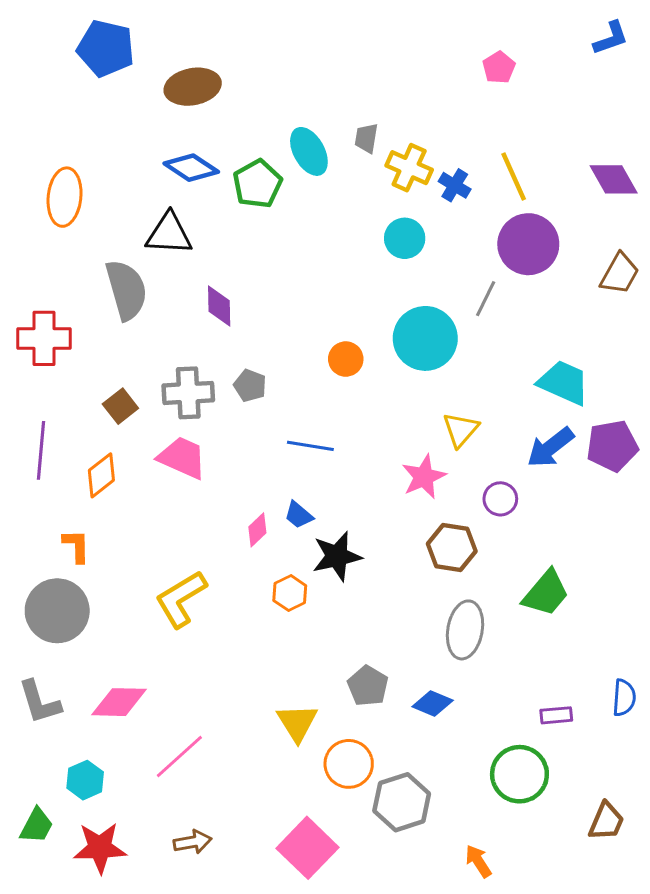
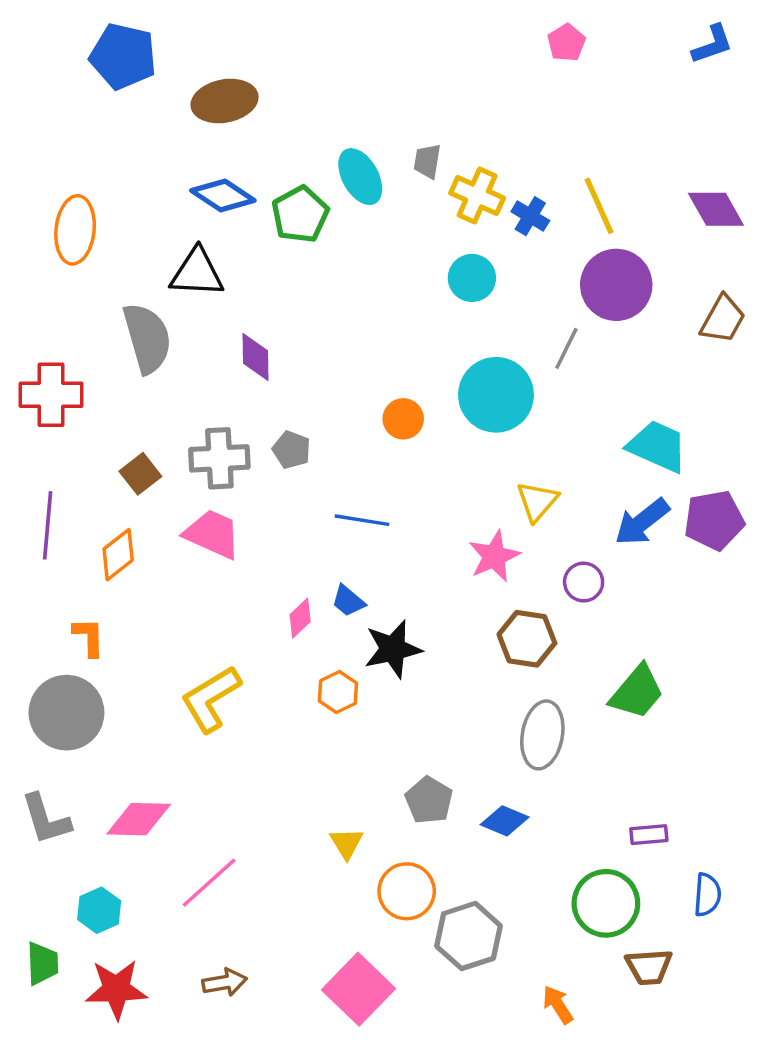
pink pentagon: (499, 67) -> (566, 43), moved
blue semicircle: (624, 698) -> (707, 895), moved
yellow triangle: (297, 723) -> (347, 843), size x0.7
brown trapezoid: (606, 821) -> (649, 967), moved, turned 63
green trapezoid: (37, 826) -> (42, 963), turned -30

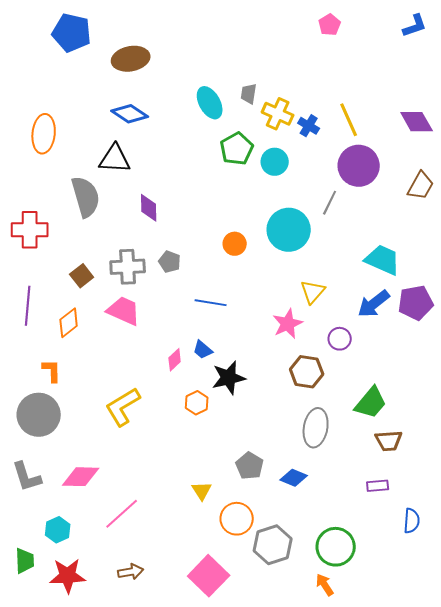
green pentagon: (300, 214) -> (237, 149), moved
green circle: (606, 903) -> (336, 547), moved
brown trapezoid: (649, 967) -> (389, 441), moved

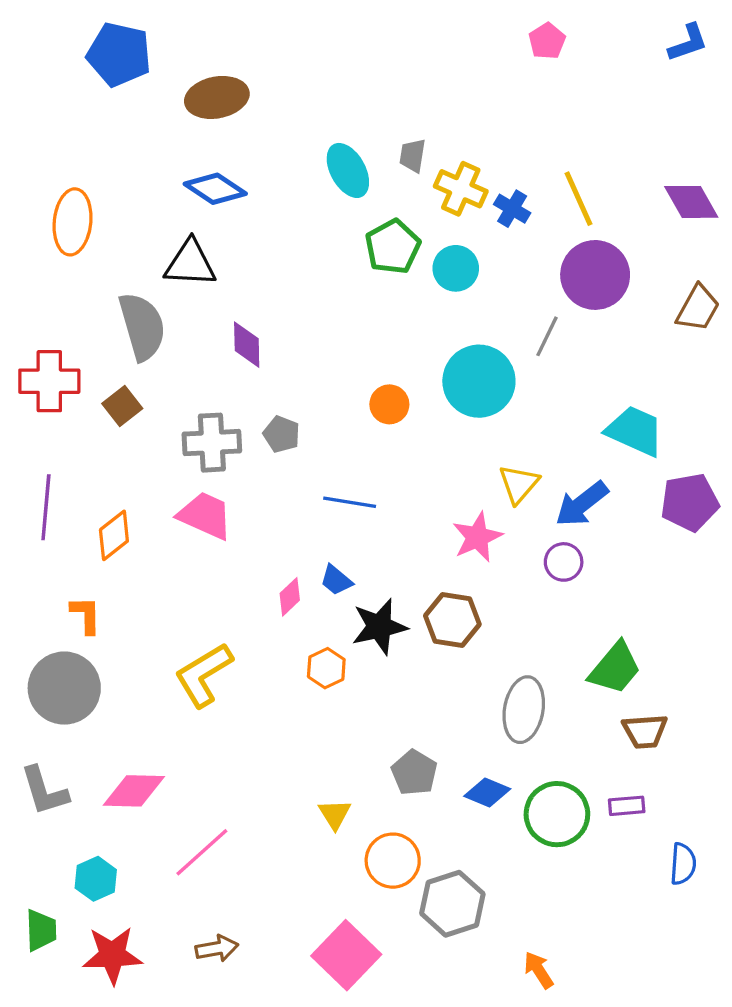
brown square: (82, 276) -> (122, 406), moved
blue arrow: (374, 304) -> (582, 504), moved
brown hexagon: (307, 372) -> (452, 620), moved
green circle: (336, 547) -> (557, 814), moved

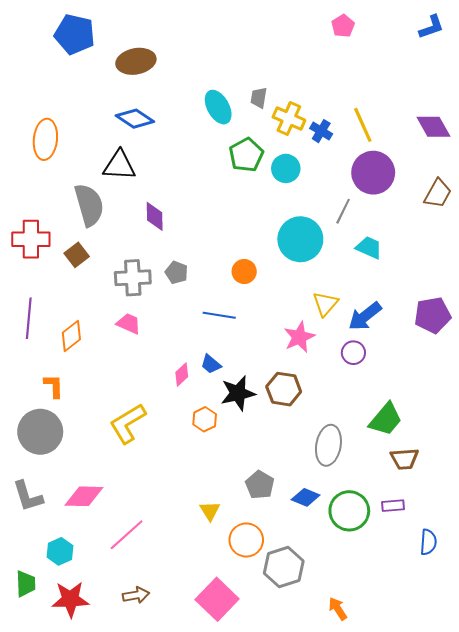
orange circle: (389, 404) -> (244, 272), moved
cyan trapezoid: (635, 431) -> (369, 248), moved, size x0.7
pink trapezoid: (205, 516) -> (129, 324), size x0.7

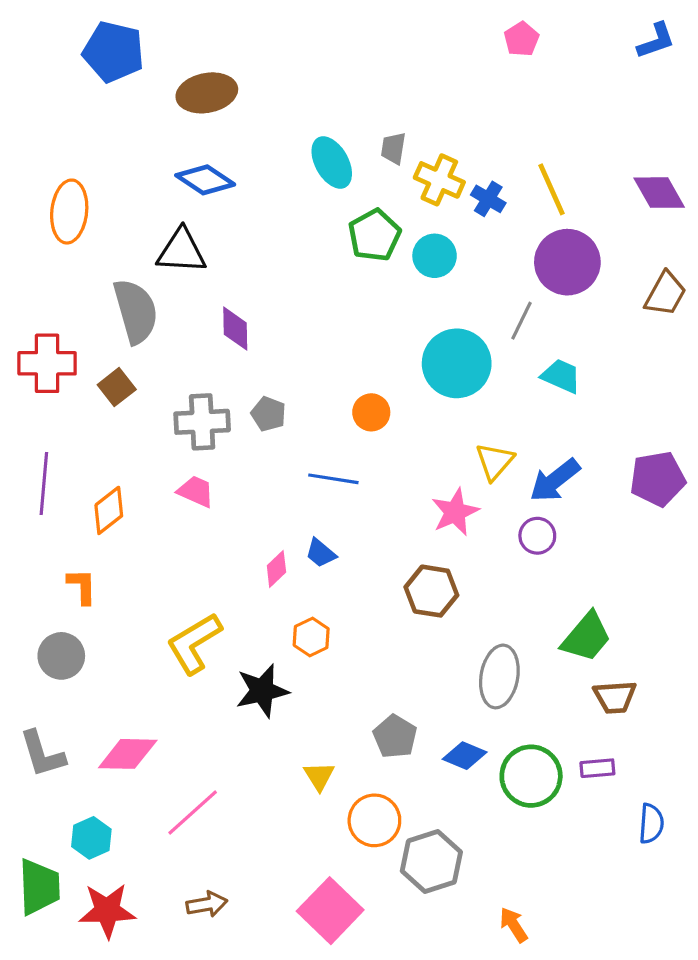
black star: (238, 393) -> (262, 691), moved
gray circle: (40, 432) -> (61, 656), size x0.7
green trapezoid: (26, 584) -> (39, 887), size x1.4

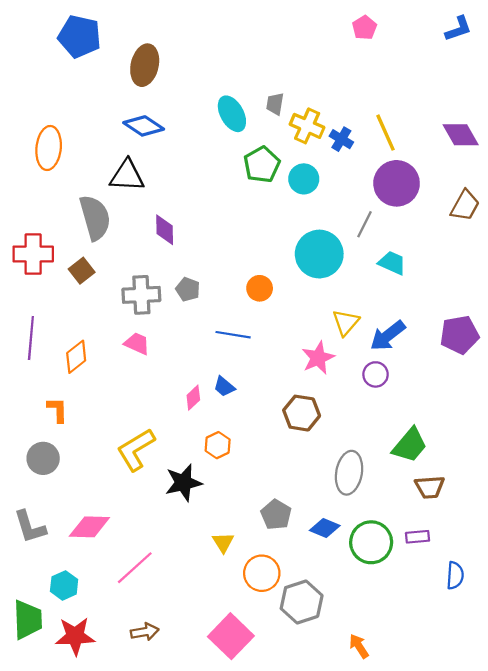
brown ellipse: (207, 93) -> (145, 65), turned -66

